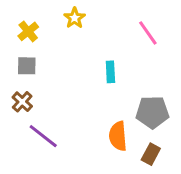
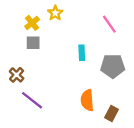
yellow cross: (28, 31) -> (32, 23), moved
gray square: (27, 66) -> (33, 43), moved
gray pentagon: (152, 112) -> (113, 66), moved

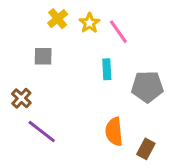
yellow star: (55, 13) -> (89, 23), moved
yellow cross: (32, 23) -> (58, 19), moved
pink line: (109, 24) -> (118, 32), moved

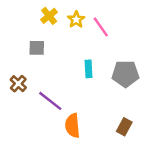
cyan rectangle: (107, 69) -> (88, 69), moved
purple line: (42, 132) -> (50, 101), moved
orange semicircle: (114, 132) -> (72, 126), moved

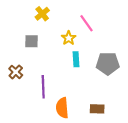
yellow star: (76, 20) -> (69, 38), moved
purple line: (50, 101) -> (43, 87), turned 50
brown rectangle: (124, 127) -> (97, 109), moved, turned 64

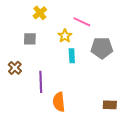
pink line: (87, 23) -> (82, 22), turned -30
gray pentagon: (108, 63) -> (102, 48), moved
brown rectangle: (97, 109) -> (110, 105), moved

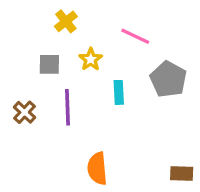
yellow star: (65, 36) -> (91, 59), moved
gray pentagon: (102, 48) -> (168, 79), turned 30
purple line: (41, 82) -> (68, 107), moved

